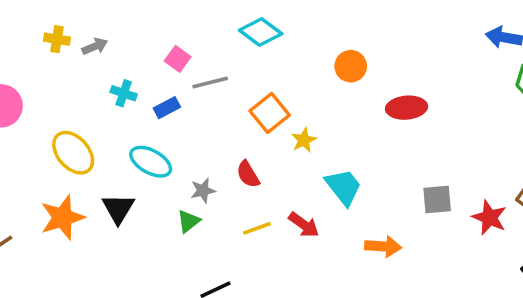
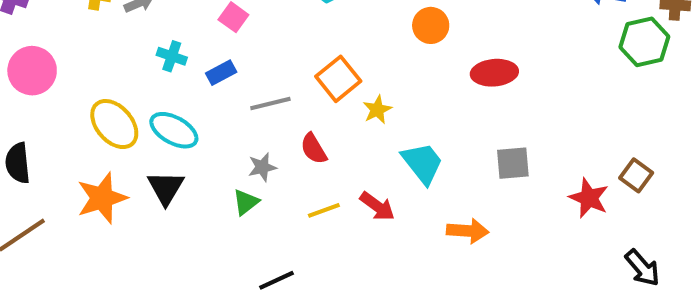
gray line: (210, 82) -> (270, 104), moved
cyan ellipse: (151, 162) -> (174, 130), moved
gray square: (437, 200) -> (513, 163), moved

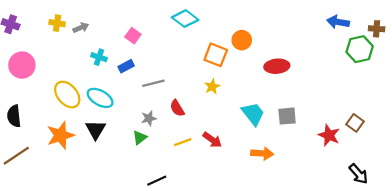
orange square: (338, 79) -> (216, 55), moved, turned -30
cyan trapezoid: (422, 163) -> (253, 114), moved

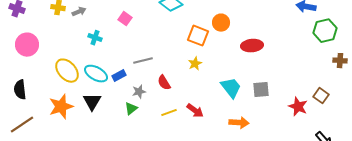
brown cross: (377, 29) -> (340, 61), moved
blue rectangle: (126, 66) -> (119, 76), moved

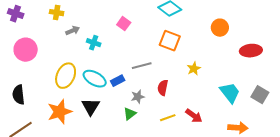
gray arrow: (79, 12) -> (73, 31), moved
orange square: (198, 36) -> (170, 41), moved
yellow ellipse: (67, 71) -> (66, 76), turned 65
red semicircle: (164, 83) -> (163, 88), turned 42
gray square: (261, 90) -> (260, 95), turned 36

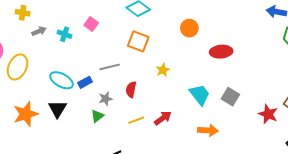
cyan cross: (94, 43) -> (65, 34), moved
yellow ellipse: (66, 76) -> (18, 67), moved
red arrow: (194, 116) -> (163, 118), turned -72

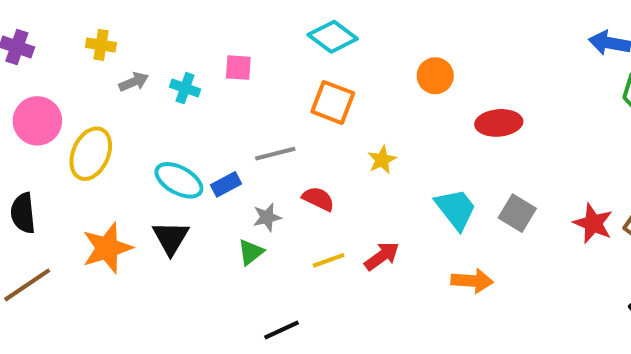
pink square: (91, 24) -> (238, 68), turned -32
red semicircle: (131, 89) -> (318, 199), turned 105
red star: (268, 114) -> (593, 223), moved

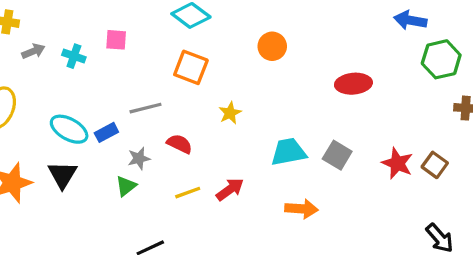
red ellipse: (499, 123) -> (353, 84), moved
cyan trapezoid: (456, 209) -> (288, 152), turned -63

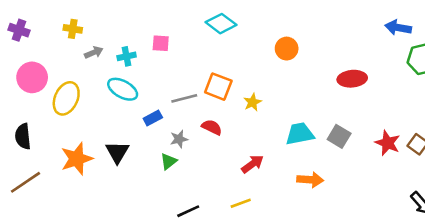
cyan cross: (74, 56) -> (127, 56), turned -30
orange square: (191, 67) -> (218, 87), moved
cyan ellipse: (69, 129) -> (123, 89), moved
yellow line: (188, 193) -> (241, 203), moved

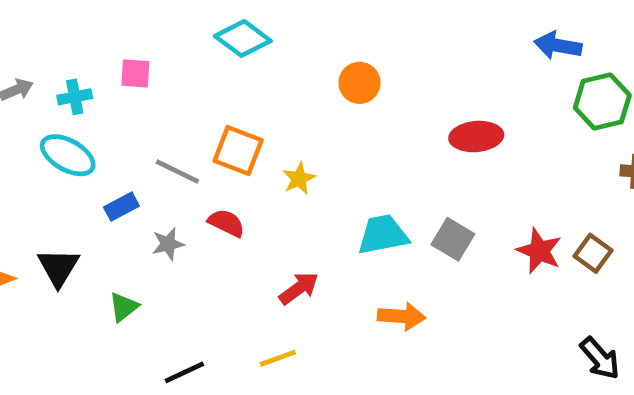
gray line: (184, 98) -> (177, 172), turned 40
green triangle: (169, 161) -> (124, 307), moved

